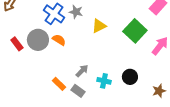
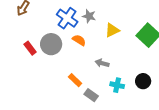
orange semicircle: (59, 40) -> (79, 40), moved
gray arrow: (82, 71) -> (102, 63), moved, turned -120
orange rectangle: (59, 84) -> (75, 80), moved

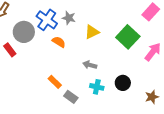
gray circle: (51, 44) -> (24, 32), moved
gray arrow: (102, 63) -> (90, 65), moved

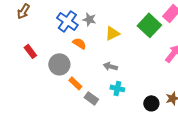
gray circle: (24, 32) -> (59, 64), moved
green square: (128, 37) -> (149, 25), moved
black circle: (123, 83) -> (151, 103), moved

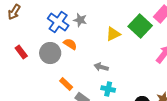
yellow triangle: (112, 33) -> (113, 34), moved
gray circle: (59, 64) -> (50, 53), moved

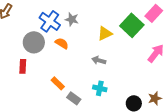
red rectangle: (21, 52) -> (23, 66), moved, turned 40
gray circle: (50, 53) -> (34, 42), moved
gray arrow: (101, 67) -> (99, 60), moved

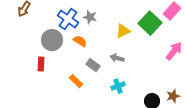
cyan cross: (100, 88) -> (118, 86), turned -32
gray rectangle: (74, 98) -> (93, 65), moved

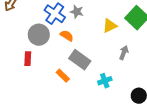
gray arrow: (117, 58) -> (124, 53), moved, turned 96
gray rectangle: (93, 65) -> (80, 60), size x1.5

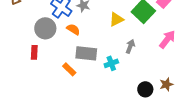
gray rectangle: (80, 60) -> (86, 53), turned -30
cyan cross: (105, 81) -> (111, 63), moved

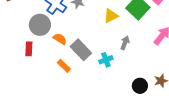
orange semicircle: (73, 29) -> (60, 39), moved
gray rectangle: (86, 53) -> (81, 50), turned 40

